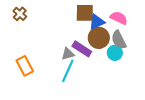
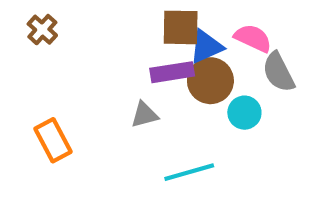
gray semicircle: (119, 40) -> (279, 72), moved
purple rectangle: (82, 49) -> (172, 72), moved, turned -42
cyan line: (68, 71) -> (189, 172), moved, turned 50

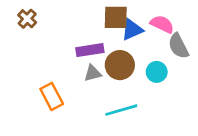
purple rectangle: (172, 72) -> (90, 50), moved
brown circle: (210, 81) -> (120, 65), moved
orange rectangle: (53, 140) -> (52, 96), moved

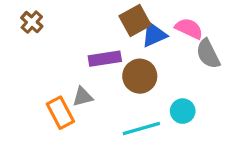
brown square: (116, 17) -> (135, 21), turned -30
cyan circle: (157, 72) -> (183, 111), moved
gray triangle: (93, 73) -> (83, 97), moved

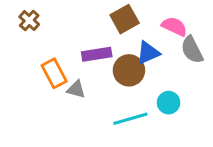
blue triangle: (154, 35) -> (148, 53), moved
gray triangle: (83, 97) -> (76, 89), turned 30
orange rectangle: (60, 113) -> (54, 73), moved

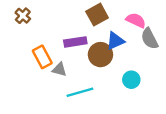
cyan line: (130, 119) -> (80, 92), moved

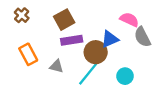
brown square: (97, 15) -> (64, 20), moved
orange rectangle: (42, 57) -> (28, 54), moved
cyan line: (80, 92) -> (88, 74), moved, turned -35

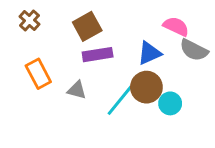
gray semicircle: (142, 37) -> (194, 50), turned -36
brown circle: (96, 52) -> (146, 87), moved

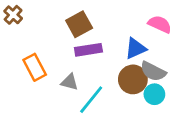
brown cross: (29, 20) -> (13, 15), moved
gray semicircle: (194, 50) -> (153, 71), moved
cyan line: (120, 100) -> (91, 100), moved

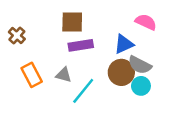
brown cross: (13, 15) -> (17, 36), moved
brown square: (79, 24) -> (72, 22), turned 30
orange rectangle: (35, 67) -> (32, 75), moved

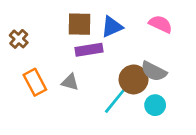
blue triangle: (124, 44) -> (112, 27), moved
cyan circle: (141, 86) -> (155, 105), moved
cyan line: (83, 91) -> (116, 100), moved

